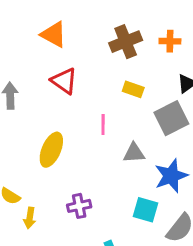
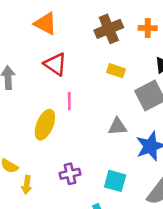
pink line: (103, 125) -> (69, 101), moved
cyan square: (145, 210) -> (115, 181), moved

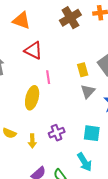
yellow rectangle: (116, 71) -> (83, 70), moved, turned 64
gray triangle: (117, 127) -> (88, 91), turned -35
yellow arrow: (27, 185) -> (32, 141), moved

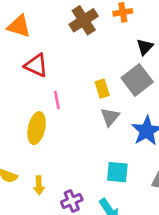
purple cross: (57, 133) -> (72, 201), moved

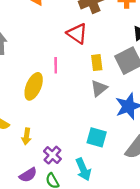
red triangle: (36, 65) -> (77, 34), moved
purple cross: (72, 201) -> (52, 155), turned -36

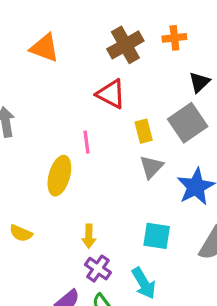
yellow arrow: (26, 136) -> (89, 236), moved

